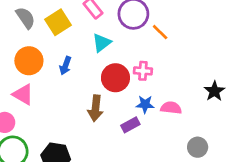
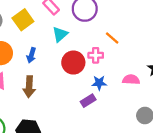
orange line: (160, 32) -> (112, 38), moved
brown arrow: (95, 108) -> (29, 87), moved
pink semicircle: (171, 108) -> (131, 80), moved

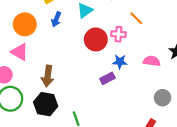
blue arrow: (31, 55) -> (56, 19), moved
brown arrow: (29, 87) -> (48, 76), moved

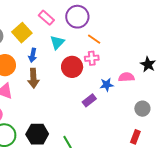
orange line: (136, 18) -> (94, 39), moved
blue star: (120, 62) -> (107, 85), moved
brown arrow: (48, 76) -> (33, 78), moved

